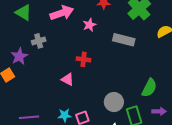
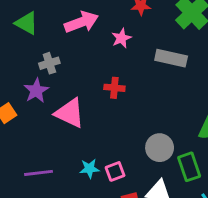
purple star: (19, 56) -> (36, 91), moved
pink triangle: (68, 79) -> (70, 113), moved, size x1.6

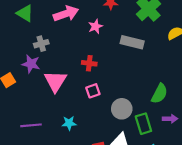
purple star: (36, 91) -> (31, 64), turned -30
pink triangle: (70, 113) -> (55, 81), turned 35
pink square: (115, 171) -> (93, 91), moved

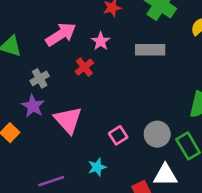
red cross: (89, 63) -> (84, 67), moved, turned -32
purple star: (31, 64) -> (33, 106), turned 30
pink square: (93, 91) -> (118, 135), moved

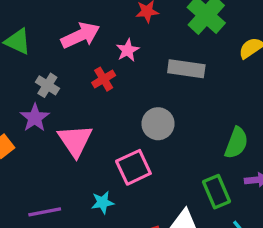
gray cross: (40, 78) -> (47, 85), turned -36
gray circle: (157, 134) -> (158, 124), moved
pink square: (118, 135) -> (133, 167), size x1.5

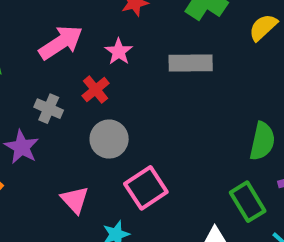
gray cross: (47, 85) -> (49, 109), moved
gray circle: (158, 124) -> (109, 139), moved
pink triangle: (75, 141) -> (75, 200), moved, size x0.7

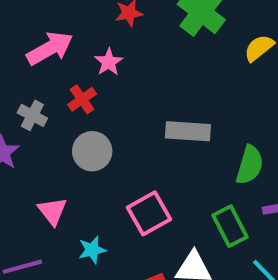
gray rectangle: (191, 63) -> (188, 131), moved
pink square: (146, 188) -> (149, 213), moved

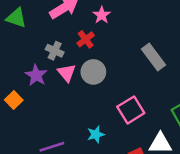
gray rectangle: (188, 131) -> (154, 57), turned 52
pink triangle: (52, 211) -> (67, 73), moved

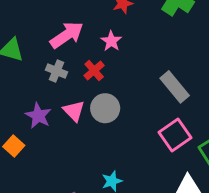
gray cross: (55, 51) -> (56, 71), moved
pink square: (131, 110) -> (175, 135), moved

